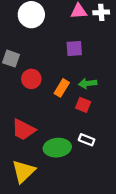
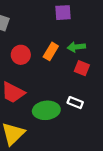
red circle: (31, 79) -> (21, 55), moved
red square: (83, 105) -> (82, 68), moved

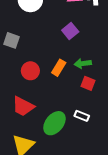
purple square: (63, 13) -> (70, 31), turned -35
green ellipse: (46, 110) -> (54, 123), turned -45

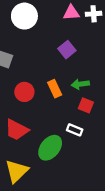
orange rectangle: (59, 68) -> (55, 89), turned -56
white rectangle: (82, 116) -> (75, 130), moved

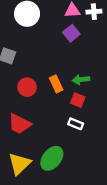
purple square: (67, 50) -> (71, 33), moved
red square: (86, 105) -> (78, 100), moved
green ellipse: (50, 148) -> (52, 158), moved

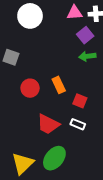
purple square: (71, 33) -> (85, 35), moved
green arrow: (81, 80) -> (87, 56), moved
red trapezoid: (19, 124) -> (48, 124), moved

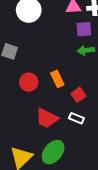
purple square: (85, 35) -> (84, 29), turned 35
red square: (80, 101) -> (79, 95), turned 32

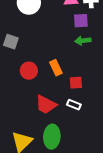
red square: (79, 95) -> (76, 83), turned 32
green ellipse: (53, 152) -> (52, 137), turned -35

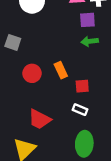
red trapezoid: (46, 105) -> (39, 119), moved
green ellipse: (52, 137) -> (84, 144), moved

